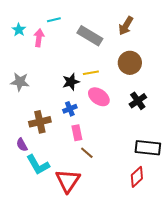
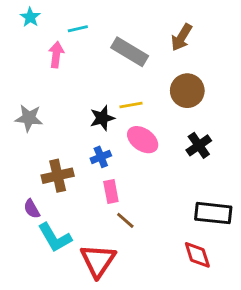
cyan star: (19, 30) -> (30, 17), moved
red diamond: (137, 177) -> (197, 255), turned -65

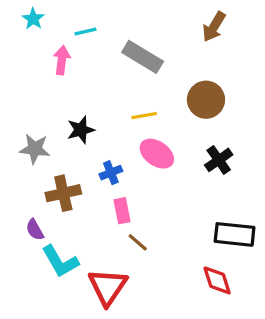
brown arrow: (182, 37) -> (214, 27), moved
gray star: (29, 118) -> (35, 149), moved
black star: (102, 118) -> (81, 130), moved

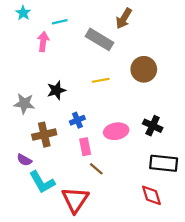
brown arrow: (214, 27) -> (124, 18), moved
pink ellipse: (157, 154) -> (116, 131), moved, turned -45
black cross: (219, 160) -> (153, 126), moved, turned -30
purple semicircle: (35, 230) -> (24, 160), turned -32

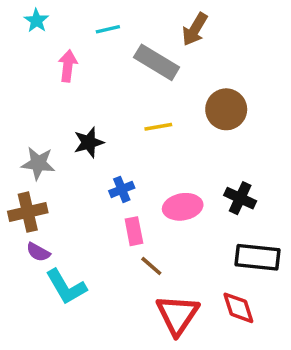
cyan line: (60, 22) -> (108, 29), moved
brown cross: (44, 135) -> (28, 212), moved
red triangle: (75, 200) -> (177, 315), moved

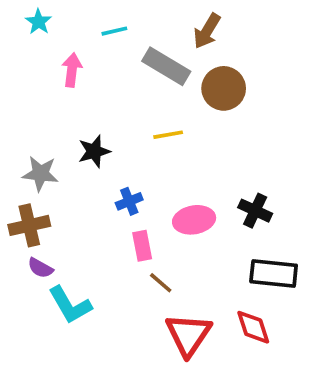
brown circle: (226, 109) -> (224, 88), moved

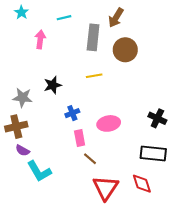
gray rectangle: (166, 66) -> (93, 37), turned 65
black cross: (255, 211) -> (157, 118), moved

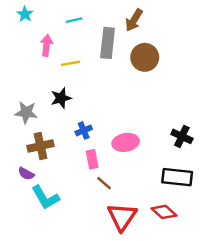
yellow line: (94, 76) -> (70, 63), moved
brown cross: (16, 127) -> (41, 146), moved
red diamond: (142, 184) -> (164, 212), turned -30

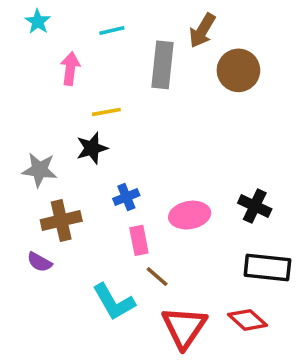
brown circle: (145, 57) -> (238, 70), moved
yellow line: (70, 63) -> (106, 112), moved
black cross: (182, 136) -> (255, 206), moved
cyan L-shape: (45, 198) -> (114, 302), moved

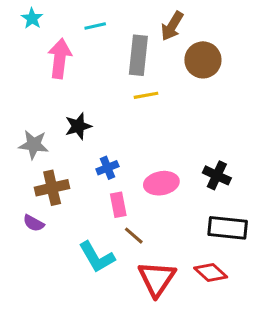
pink arrow: (70, 69) -> (60, 58), size x1.4
yellow line: (106, 112) -> (146, 95), moved

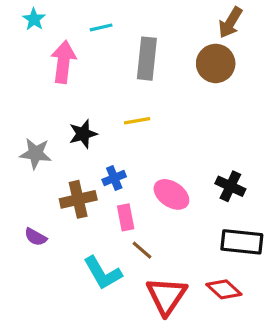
brown arrow: (172, 26) -> (230, 23), moved
yellow line: (146, 95) -> (137, 121), moved
pink ellipse: (161, 183) -> (171, 194), turned 44
brown cross: (52, 188) -> (78, 199), moved

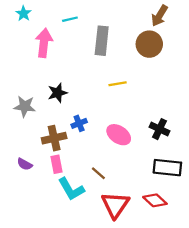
yellow line: (137, 121) -> (118, 84), moved
pink rectangle: (126, 217) -> (56, 164), moved

